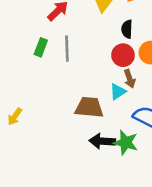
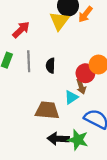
black semicircle: (127, 29) -> (51, 66), moved
red circle: (123, 55) -> (85, 73), moved

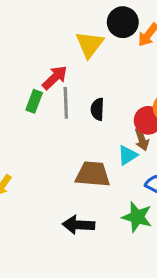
yellow triangle: (59, 21) -> (90, 44), moved
red arrow: (21, 30) -> (55, 78), moved
black arrow: (58, 139) -> (78, 225), moved

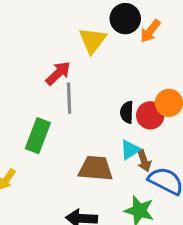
green rectangle: (34, 101) -> (38, 136), moved, size x1.5
black semicircle: (97, 109) -> (127, 112), moved
brown arrow: (142, 139) -> (144, 161), moved

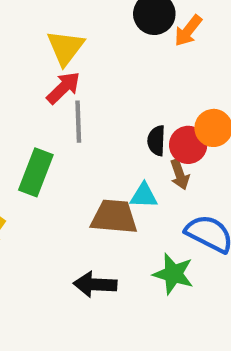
yellow triangle: (92, 40) -> (65, 48), moved
cyan triangle: (130, 150) -> (144, 196), moved, turned 35
brown arrow: (144, 161) -> (180, 174), moved

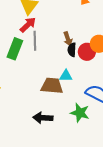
green rectangle: (36, 172) -> (15, 49), moved
brown arrow: (180, 174) -> (68, 39), moved

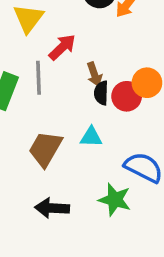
red arrow: (28, 25) -> (62, 47), moved
brown trapezoid: (52, 86) -> (45, 149), moved, turned -65

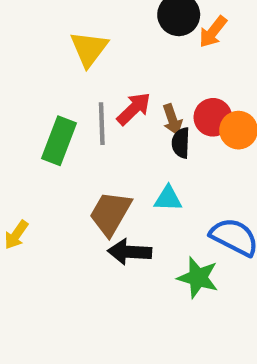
red arrow: (62, 47) -> (134, 109), moved
red circle: (127, 96) -> (213, 117), moved
black arrow: (52, 208) -> (130, 252), moved

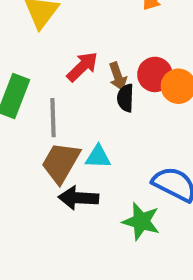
gray line: (102, 124) -> (53, 118), moved
cyan triangle: (168, 198) -> (98, 157), moved

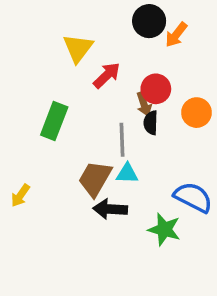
red arrow: (82, 67) -> (107, 75), moved
red circle: (155, 74) -> (156, 89), moved
gray line: (53, 118) -> (122, 140), moved

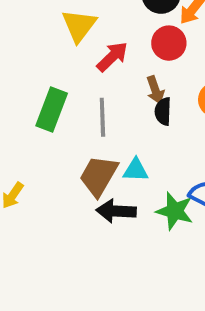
red circle: (156, 89) -> (169, 43), moved
gray line: (122, 140) -> (102, 117), moved
green star: (164, 229) -> (175, 211), moved

